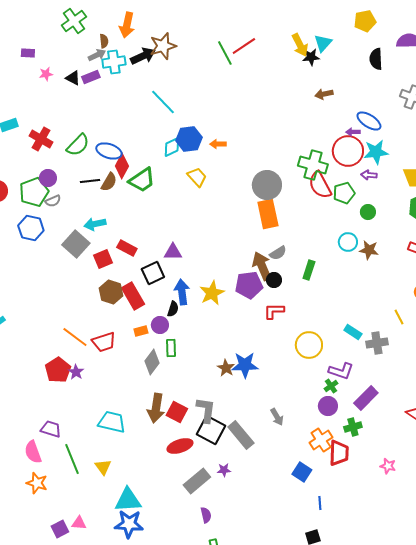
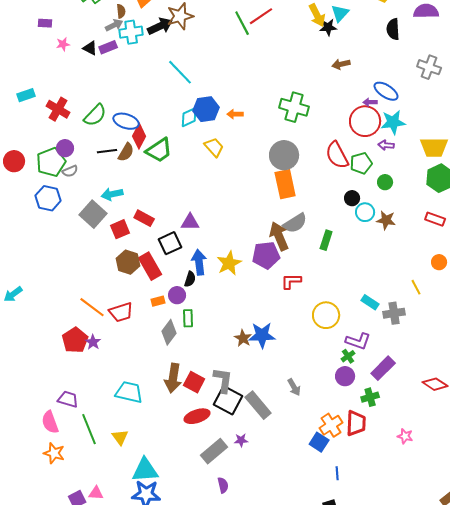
green cross: (313, 165) -> (294, 107), moved
gray semicircle: (278, 253) -> (295, 223), size x1.4
black circle: (274, 280) -> (352, 198), moved
orange cross: (321, 440) -> (331, 425), moved

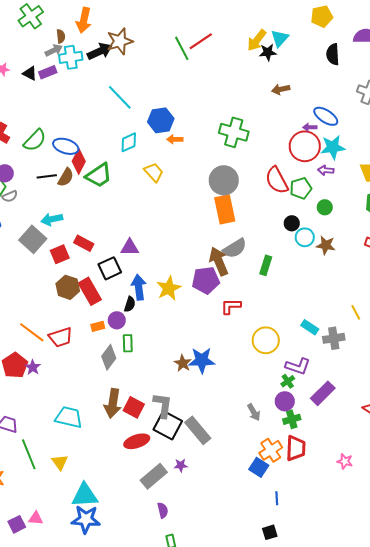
yellow arrow: (317, 15) -> (257, 40), turned 65
blue hexagon: (206, 109) -> (161, 120), moved
gray arrow: (294, 387) -> (254, 412), moved
green cross: (370, 397) -> (292, 419), moved

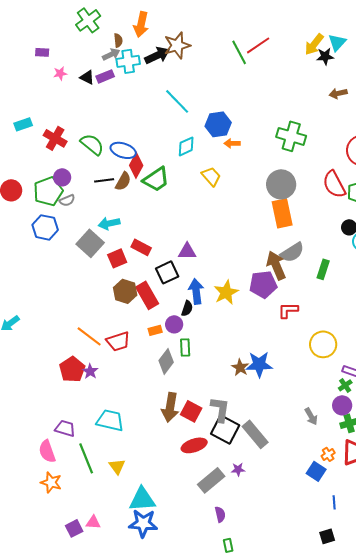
green semicircle: (35, 140) -> (92, 144), turned -95
cyan trapezoid: (69, 417) -> (110, 420), moved
orange cross: (271, 450) -> (328, 454), size x0.6

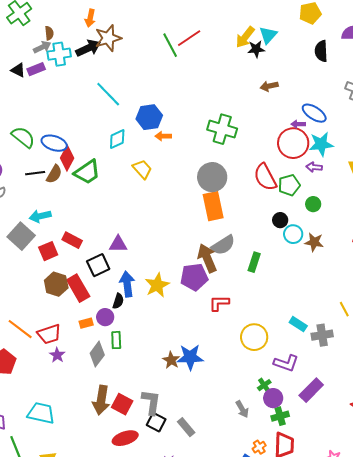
orange arrow: (141, 24) -> (90, 18), moved, size x0.7
purple star: (90, 371) -> (57, 355), moved
green cross: (345, 385) -> (264, 385), moved
black square: (225, 429) -> (156, 422), size x0.7
gray rectangle: (255, 434) -> (186, 427), size x0.7

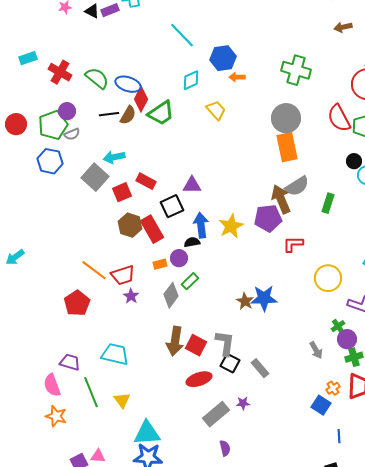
black semicircle: (118, 301) -> (192, 242), turned -119
green rectangle: (116, 340) -> (190, 281), turned 48

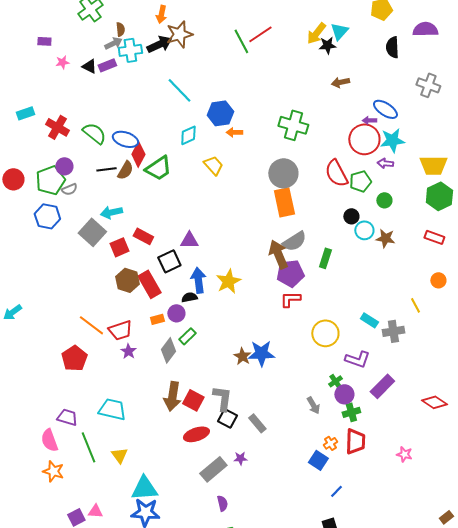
purple pentagon: (268, 218) -> (290, 273), moved
blue line: (339, 436) -> (336, 491), turned 48

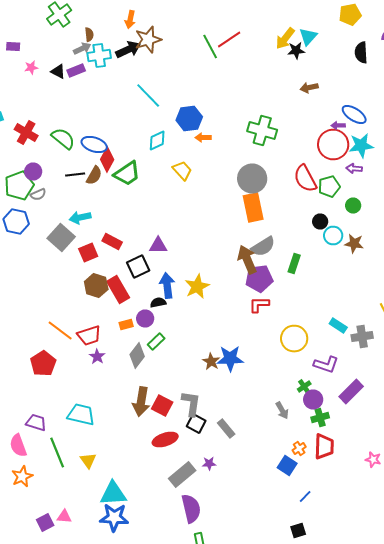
orange star: (53, 471) -> (22, 476), turned 30
purple semicircle: (222, 503) -> (191, 508), size x1.8

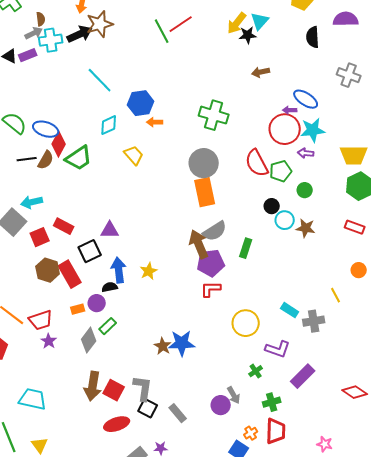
yellow star: (197, 286) -> (149, 271), size x0.7
purple circle: (313, 400) -> (221, 405), moved

